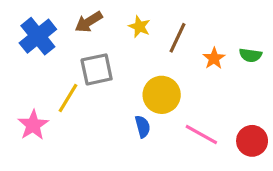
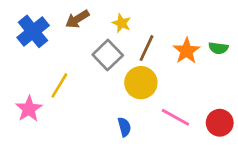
brown line: (177, 38) -> (146, 48), moved
orange star: (214, 58) -> (187, 51), size x1.4
gray square: (97, 69) -> (108, 55), moved, turned -32
blue semicircle: (143, 127) -> (124, 127), moved

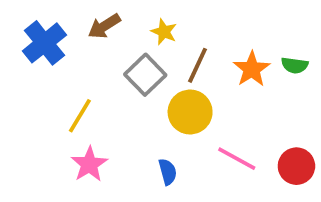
pink star: (29, 109) -> (89, 164), moved

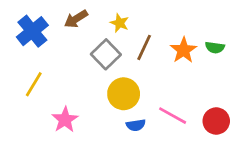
yellow circle: (190, 112) -> (124, 94), moved
yellow line: (80, 116) -> (34, 84), moved
blue semicircle: (168, 172) -> (136, 125), moved, turned 96

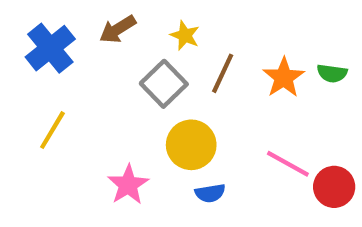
pink line: (173, 116) -> (288, 164), moved
pink star: (65, 120) -> (128, 185), moved

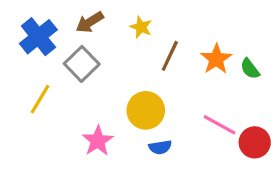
green semicircle: (332, 73) -> (250, 69), moved, turned 45
gray square: (164, 84) -> (82, 64), moved

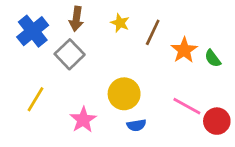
brown arrow: (90, 22) -> (76, 19), turned -50
brown line: (170, 56) -> (153, 32), moved
yellow line: (40, 99) -> (35, 99), moved

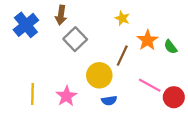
yellow star: (120, 23) -> (122, 18), moved
brown line: (153, 32) -> (122, 56), moved
gray square: (70, 54) -> (75, 39), moved
yellow line: (35, 99) -> (32, 94), moved, turned -30

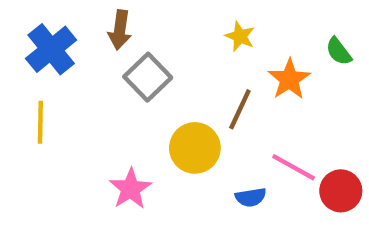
green semicircle: (171, 47) -> (339, 51), moved
yellow line: (32, 94) -> (40, 122), moved
blue semicircle: (109, 101) -> (251, 197), moved

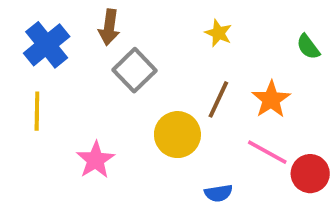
orange star: (289, 79) -> (271, 99), moved
pink star: (131, 189) -> (95, 160), moved
blue semicircle: (251, 197) -> (218, 193), moved

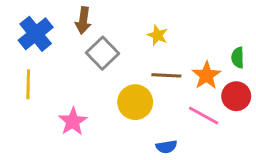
yellow star: (218, 33) -> (157, 35), moved
green semicircle: (308, 47) -> (238, 58), moved, turned 36
brown line: (218, 99) -> (166, 75), turned 68
red circle: (310, 174) -> (236, 96), moved

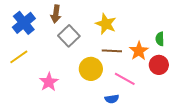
yellow star: (157, 35) -> (106, 24), size x1.5
yellow line: (28, 84) -> (19, 57), turned 54
pink line: (204, 115) -> (125, 79), moved

